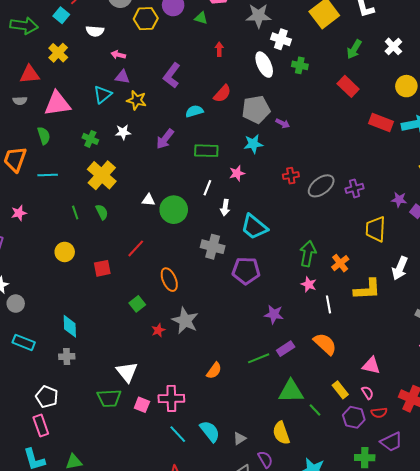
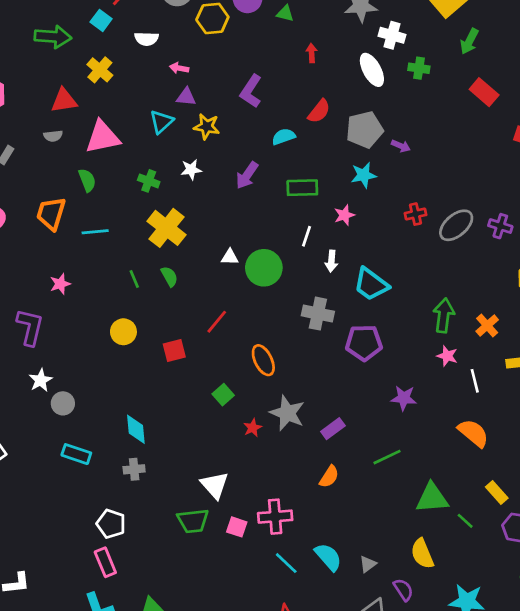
green arrow: (354, 49) -> (469, 41), moved
purple cross: (355, 188) -> (500, 226), turned 36
purple rectangle: (286, 349) -> (333, 429), moved

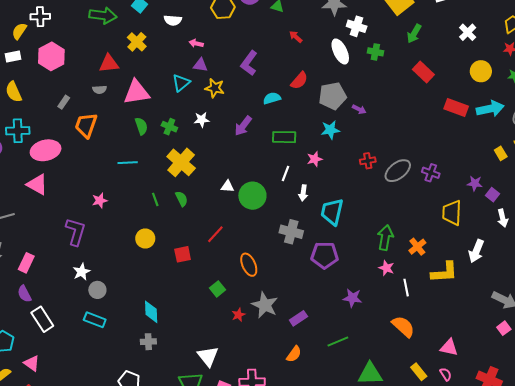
red arrow: (312, 53) -> (296, 37), turned -48
green semicircle: (87, 180) -> (141, 126), moved
orange trapezoid: (51, 213) -> (86, 125), moved
cyan trapezoid: (371, 284) -> (332, 212), turned 64
cyan rectangle: (76, 454) -> (95, 320), moved

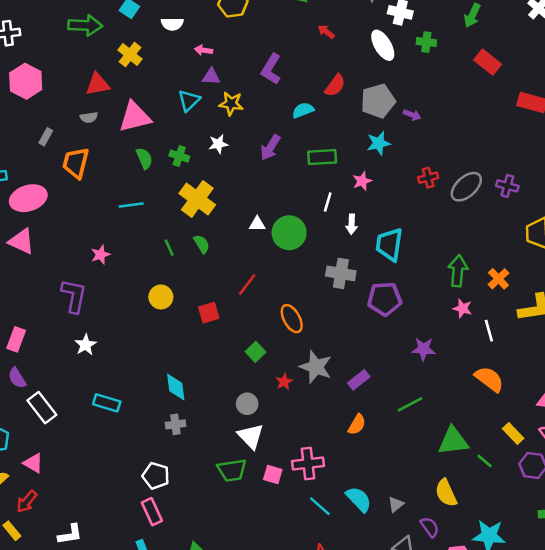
gray circle: (97, 290) -> (247, 404), moved

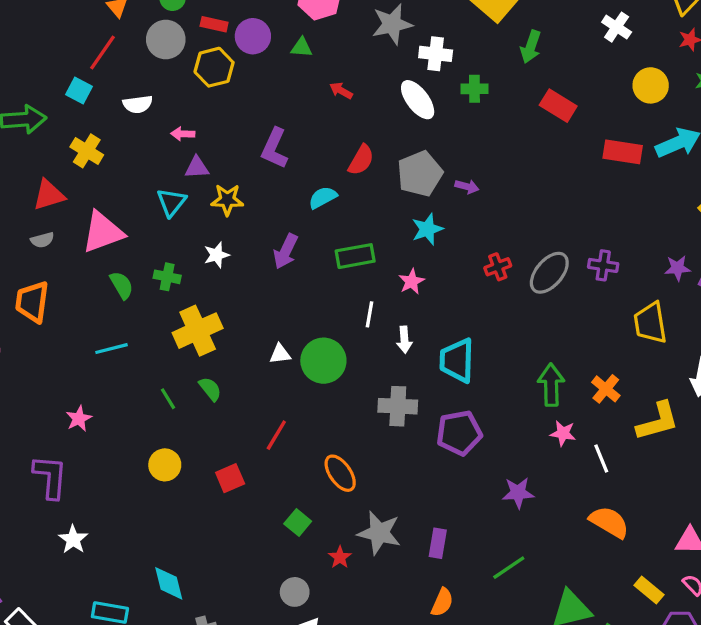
yellow cross: (197, 199) -> (198, 331), turned 36
purple rectangle: (359, 380) -> (438, 543), turned -35
cyan diamond: (176, 387) -> (169, 583), moved

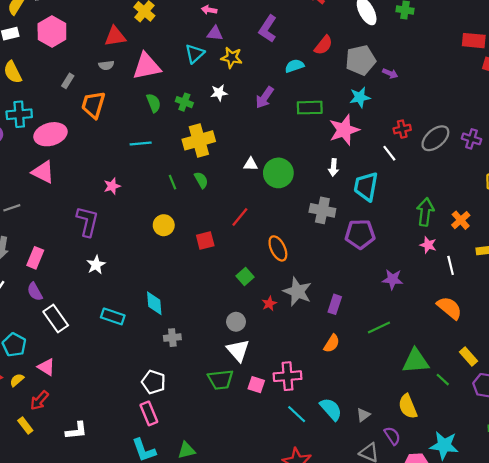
red rectangle: (558, 106) -> (474, 41), moved, turned -35
pink star: (411, 281) -> (344, 130), size x1.8
white line: (369, 314) -> (389, 153), moved, turned -56

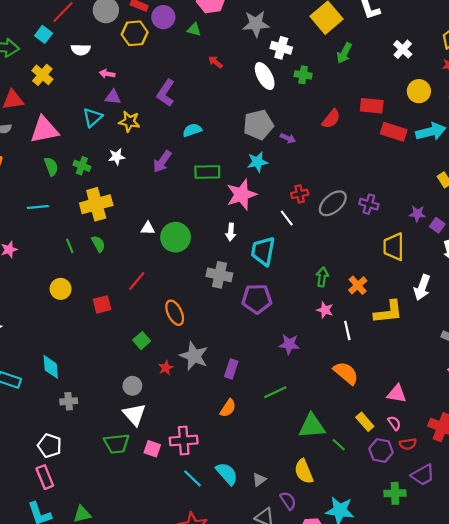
red semicircle: (323, 45) -> (331, 119), moved
green arrow: (425, 212) -> (322, 277), size x0.7

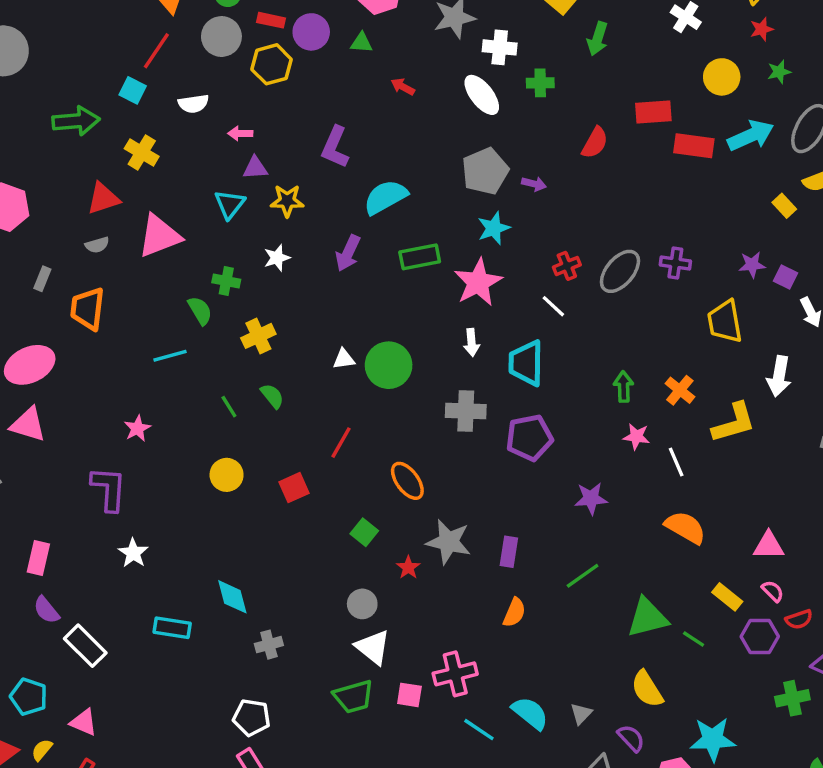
cyan semicircle: (192, 130) -> (385, 197), size x1.5
green semicircle: (51, 167) -> (200, 311), moved
yellow cross: (96, 204) -> (258, 336), size x0.7

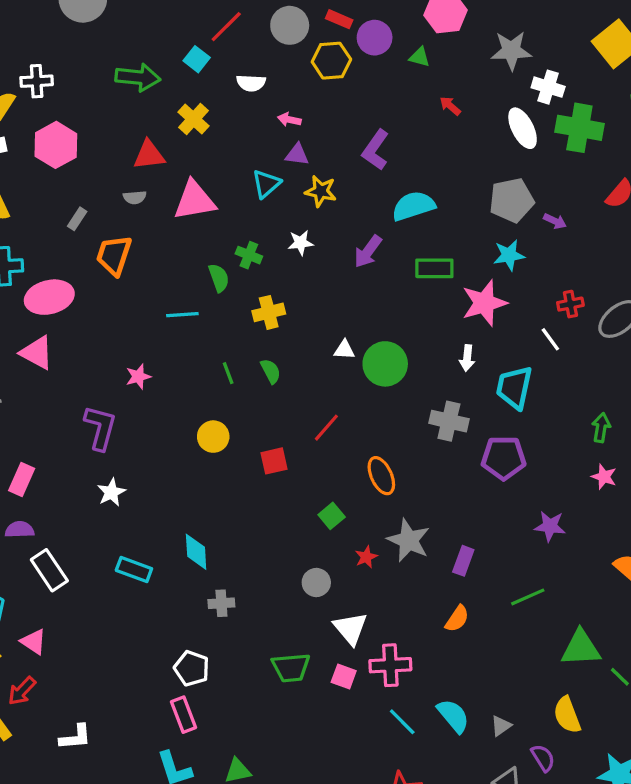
green cross: (540, 83) -> (579, 128), size x1.8
purple semicircle: (46, 610) -> (20, 530), turned 116
white triangle: (373, 647) -> (350, 628), moved

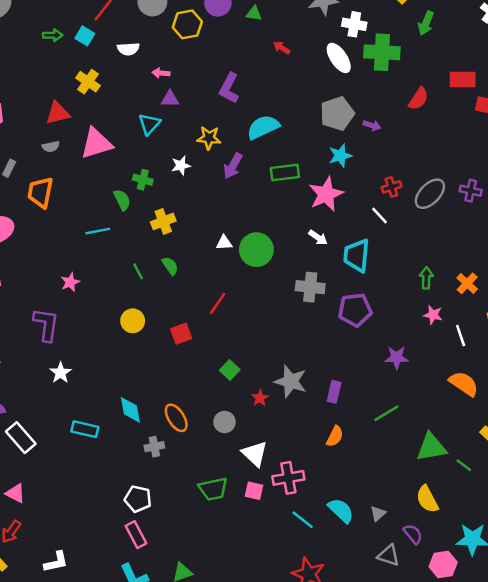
green arrow: (138, 77) -> (53, 35), moved, size x0.6
yellow star: (321, 191) -> (209, 138), moved
white arrow: (467, 358) -> (318, 238), turned -54
orange ellipse: (381, 476) -> (176, 418), moved

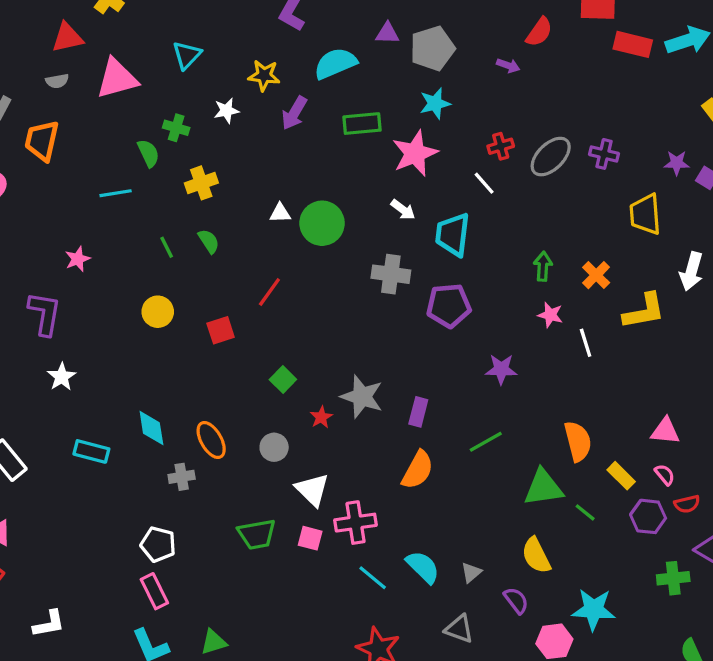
purple triangle: (170, 99) -> (387, 33), moved
purple arrow: (372, 125) -> (508, 66), moved
orange semicircle: (464, 384) -> (578, 441), moved, turned 40
orange semicircle: (335, 436) -> (418, 470), size x1.4
gray triangle: (389, 555) -> (459, 629), moved

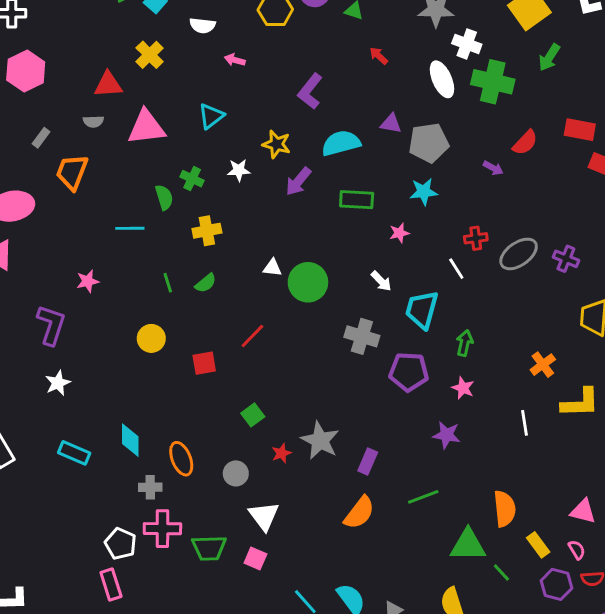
pink star: (415, 153) -> (399, 233), size x0.5
green semicircle: (209, 241) -> (206, 283), turned 75
green arrow: (543, 266) -> (465, 343), moved
pink star: (550, 315) -> (463, 388), moved
pink cross: (356, 523) -> (162, 529), moved

